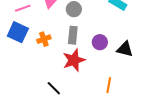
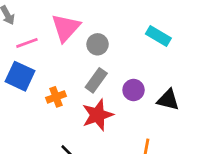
gray rectangle: (73, 35) -> (96, 80), turned 30
orange cross: (44, 39) -> (56, 97), moved

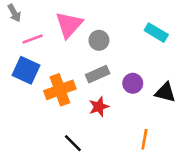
gray rectangle: (96, 80) -> (98, 74), turned 30
orange cross: (56, 97) -> (60, 90), size x1.6
red star: (98, 115) -> (99, 107), size x0.7

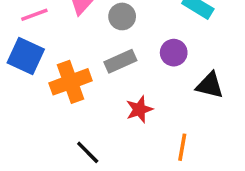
purple circle: (133, 83) -> (174, 53), moved
red star: (99, 107) -> (139, 109), moved

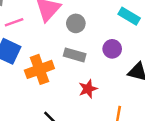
gray rectangle: (120, 61) -> (75, 55), turned 40

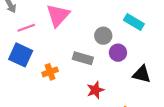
gray circle: (76, 23) -> (103, 36), moved
orange cross: (39, 69) -> (50, 72), size x0.6

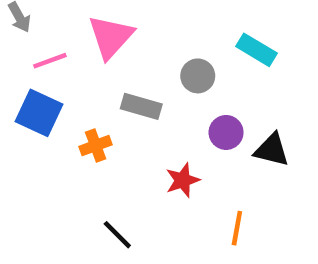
purple circle: (118, 53) -> (226, 132), moved
gray rectangle: (83, 58) -> (141, 106), moved

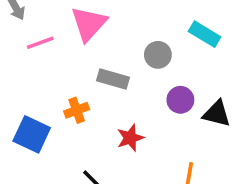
blue square: (39, 113) -> (32, 134), moved
red star: (183, 180) -> (130, 138), moved

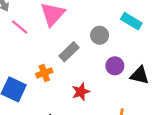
pink line: (40, 43) -> (20, 27), turned 60
gray rectangle: (113, 79) -> (69, 52), turned -60

